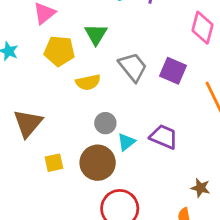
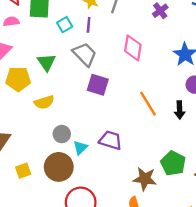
gray trapezoid: (133, 67) -> (85, 54), moved
purple square: (173, 71) -> (98, 85), moved
brown star: (201, 188) -> (145, 179), size x1.5

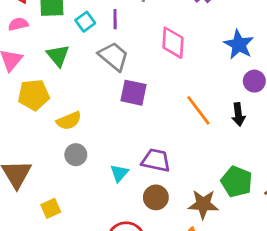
green triangle: (46, 62) -> (58, 55), moved
gray circle: (62, 134) -> (76, 155), moved
brown circle: (59, 167) -> (156, 197), moved, size x0.7

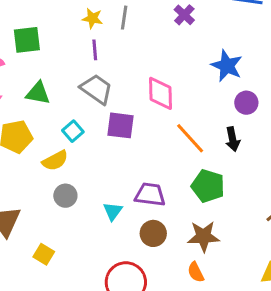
cyan square: (85, 22) -> (73, 131), moved
pink diamond: (173, 43) -> (160, 93), moved
green triangle: (58, 55) -> (38, 93), turned -35
green pentagon: (237, 182) -> (208, 186), moved
yellow square: (51, 208) -> (44, 254), turned -30

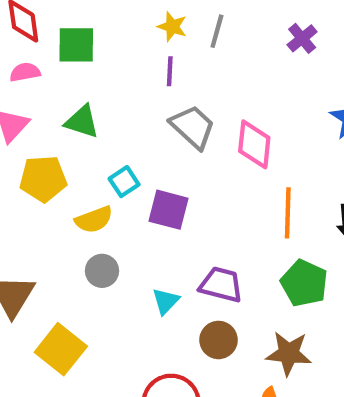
gray trapezoid: (96, 89) -> (193, 127), moved
purple square: (121, 125) -> (169, 210), moved
orange line: (190, 138) -> (288, 213), turned 36
yellow square: (44, 254) -> (61, 349), size x1.6

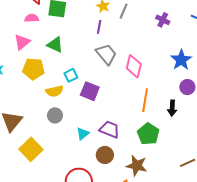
purple cross: (302, 38) -> (163, 20), turned -32

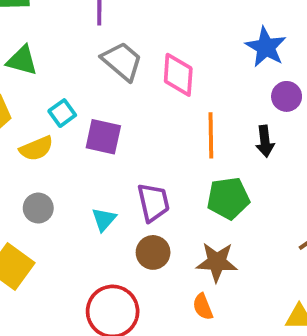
gray circle: (55, 115) -> (38, 208), moved
purple trapezoid: (110, 129) -> (153, 202), turned 65
green pentagon: (148, 134) -> (228, 198), turned -30

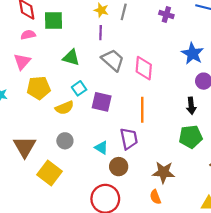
green triangle: (22, 61) -> (71, 58), moved
orange line: (211, 135) -> (142, 110), moved
green pentagon: (228, 198) -> (191, 137), moved
cyan triangle: (104, 219) -> (101, 148), turned -40
brown circle: (153, 252) -> (119, 167), moved

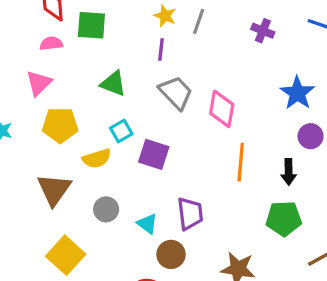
orange line: (142, 110) -> (241, 162), moved
gray circle: (65, 141) -> (106, 209), moved
brown triangle: (25, 147) -> (54, 190), moved

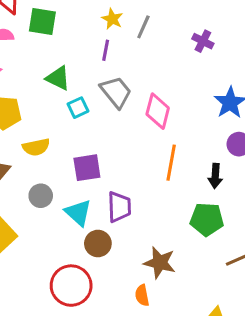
cyan square: (121, 131) -> (78, 108), moved
purple square: (154, 154) -> (87, 168), moved, turned -32
cyan triangle: (147, 224) -> (78, 213), size x1.4

